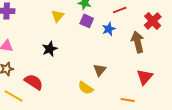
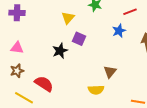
purple square: (87, 21) -> (79, 39), moved
yellow semicircle: (86, 88) -> (96, 90), turned -35

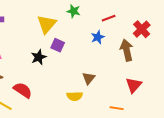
yellow triangle: (68, 18) -> (47, 24), size x1.5

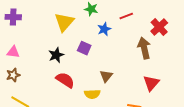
blue star: (98, 37) -> (104, 29), moved
purple square: (58, 45) -> (84, 48), moved
red semicircle: (23, 90) -> (65, 80), moved

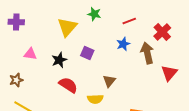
blue star: (104, 29) -> (123, 44), moved
pink triangle: (13, 52) -> (30, 54), moved
red triangle: (151, 83) -> (169, 73), moved

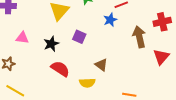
red cross: (162, 32) -> (162, 22), moved, turned 30
blue star: (123, 44) -> (110, 20), moved
brown triangle: (109, 81) -> (101, 65), turned -32

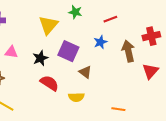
blue star: (110, 20) -> (100, 42), moved
purple square: (79, 37) -> (68, 51), size x1.5
brown triangle: (101, 65) -> (85, 72), moved

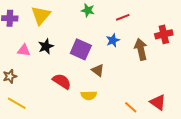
yellow triangle: (48, 25) -> (41, 15), moved
black star: (40, 58) -> (46, 46), moved
red triangle: (150, 71) -> (158, 102), moved, turned -36
orange line: (118, 109) -> (131, 107), turned 32

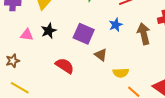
yellow semicircle: (89, 95) -> (121, 73), moved

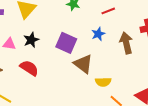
brown triangle: (101, 55) -> (83, 64), size x1.5
red semicircle: (65, 66) -> (29, 68), moved

